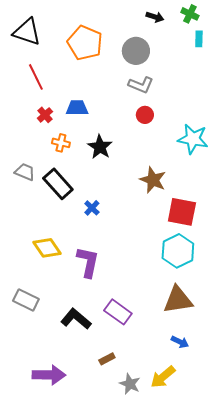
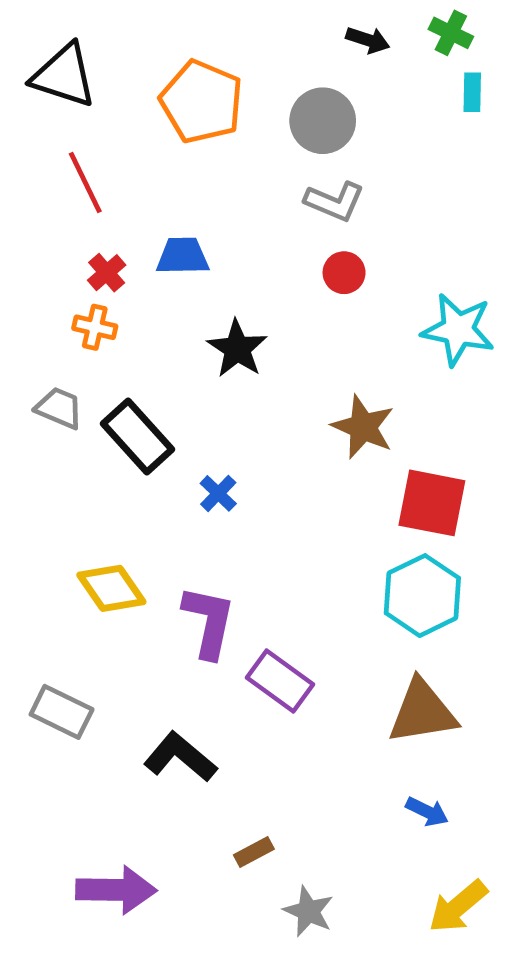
orange cross: (61, 143) -> (95, 327), moved
purple rectangle: (118, 312) -> (280, 681), moved
yellow arrow: (163, 377) -> (458, 907), moved

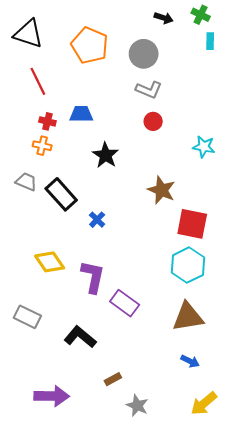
red cross: (107, 273) -> (47, 121), turned -35
cyan star: (458, 330) -> (204, 147), size x0.7

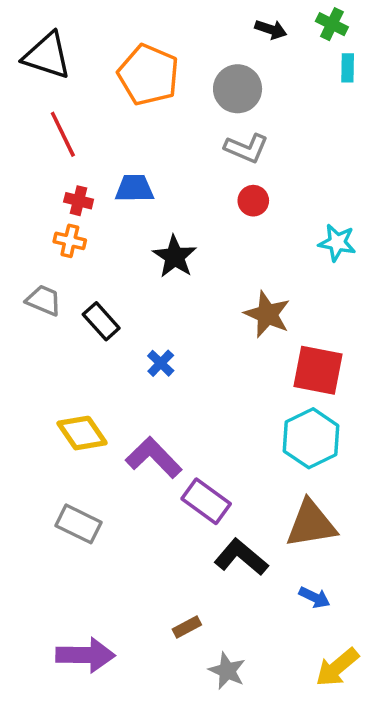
black rectangle: (61, 194) -> (101, 321), size x0.7
purple L-shape: (93, 277) -> (154, 458), turned -56
gray rectangle: (27, 317) -> (79, 524), moved
black L-shape: (80, 337) -> (241, 557), moved

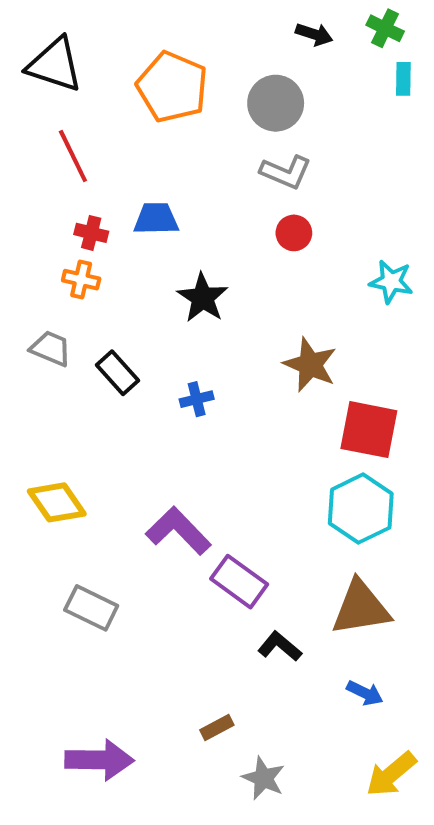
blue cross: (161, 363) -> (197, 399), moved, turned 32
yellow diamond: (82, 433) -> (57, 502), moved
black L-shape: (241, 557) -> (280, 646), size x0.7

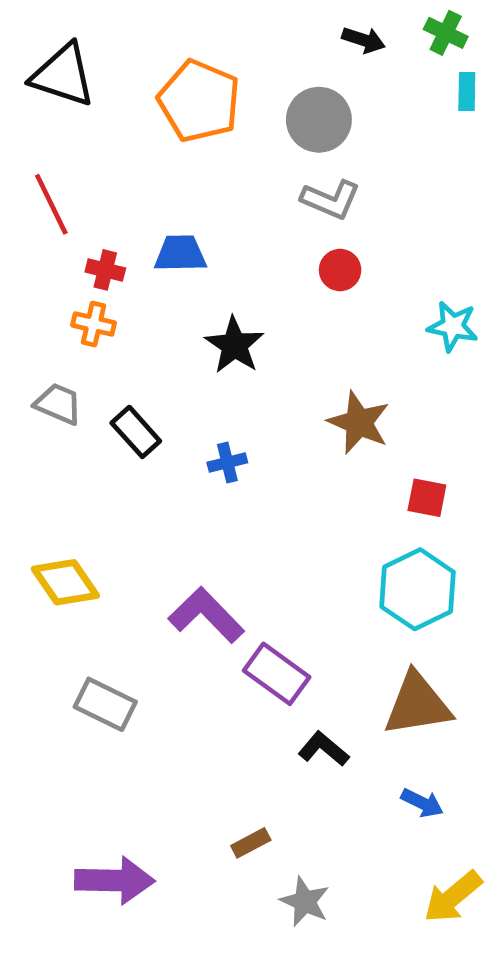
red line: (73, 156) -> (51, 204), moved
red square: (369, 430) -> (427, 498), size x0.6

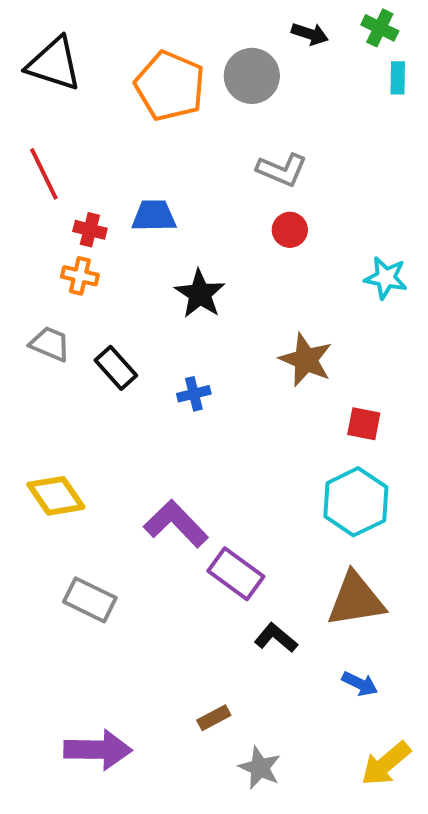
gray circle: (319, 120) -> (252, 76), moved

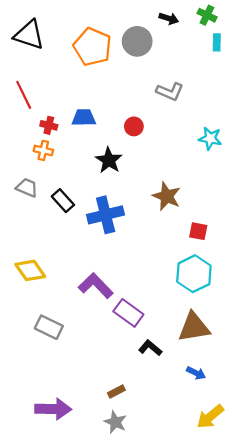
gray L-shape: (282, 170) -> (170, 92), moved
red circle: (290, 230) -> (134, 126), moved
cyan star: (386, 278) -> (210, 138), moved
blue cross: (194, 394) -> (106, 215), size x2.0
gray star: (260, 768) -> (115, 422), moved

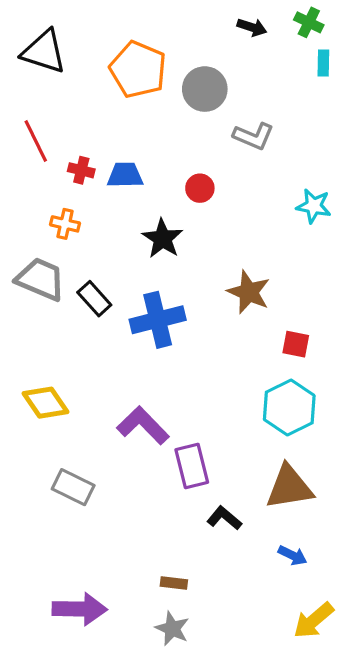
gray circle: (137, 41) -> (205, 89), moved
red cross: (49, 125) -> (81, 170), moved
gray trapezoid: (27, 188) -> (41, 279), size x1.5
purple rectangle: (128, 313) -> (192, 466), turned 40
brown rectangle: (116, 392) -> (174, 583), turned 35

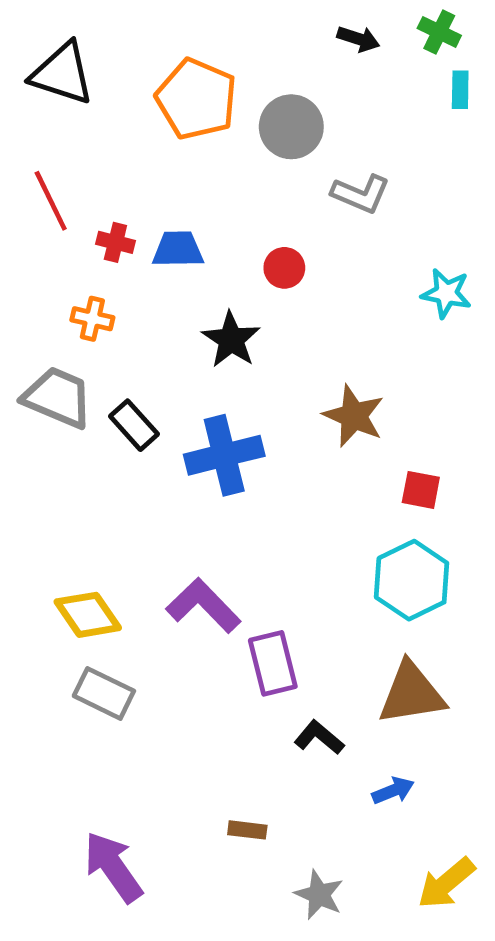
yellow diamond: (46, 403) -> (88, 615), moved
blue arrow: (293, 555) -> (393, 791), moved, turned -48
purple arrow: (80, 609) -> (113, 867), turned -126
gray star: (172, 629) -> (319, 895), moved

